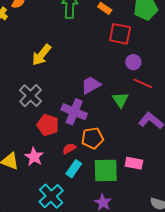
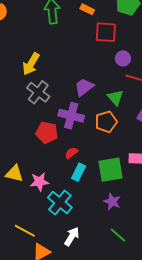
gray cross: (31, 96) -> (38, 92), moved
orange pentagon: (92, 138) -> (106, 122), moved
pink star: (34, 157) -> (39, 182), moved, turned -30

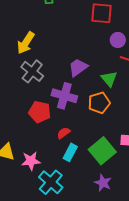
green square: (110, 170) -> (102, 151), turned -32

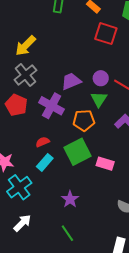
purple circle: (118, 40) -> (101, 78), moved
red pentagon: (40, 112) -> (16, 105), moved
green square: (102, 151) -> (78, 152), moved

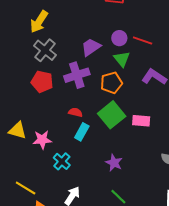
purple cross: (52, 106) -> (77, 75), turned -35
red semicircle: (43, 142) -> (75, 112), turned 48
cyan cross: (19, 187) -> (62, 161), size x0.7

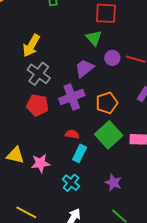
green triangle: (122, 59) -> (94, 38), moved
cyan cross: (62, 161) -> (71, 183), moved

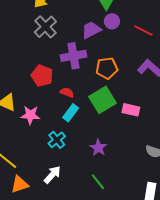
purple circle: (112, 58) -> (112, 21), moved
red pentagon: (37, 105) -> (42, 76), moved

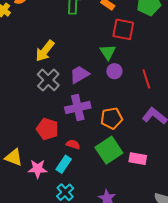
purple trapezoid: (91, 30) -> (79, 75), moved
red line: (143, 31) -> (146, 79), turned 48
cyan rectangle: (71, 113) -> (64, 164), moved

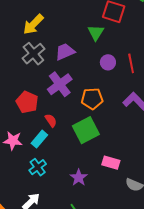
purple circle: (114, 71) -> (108, 62), moved
purple cross: (78, 108) -> (60, 84), turned -30
red semicircle: (73, 144) -> (51, 120), turned 32
pink rectangle: (138, 159) -> (111, 163), moved

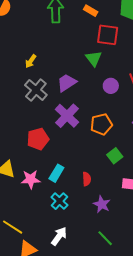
yellow arrow: (33, 24) -> (31, 61), size x0.6
red pentagon: (27, 102) -> (38, 139), turned -30
red semicircle: (51, 120) -> (87, 179), moved, turned 40
green square: (86, 130) -> (115, 156), moved, size x0.6

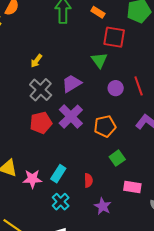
red pentagon: (38, 139) -> (41, 123), moved

